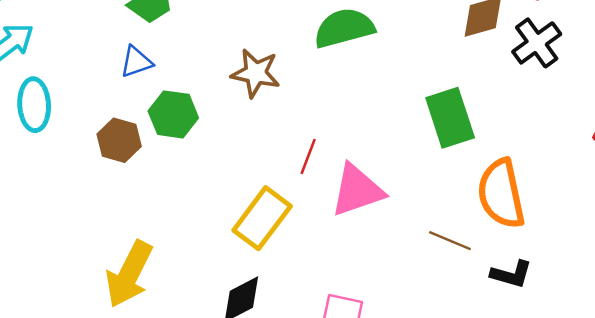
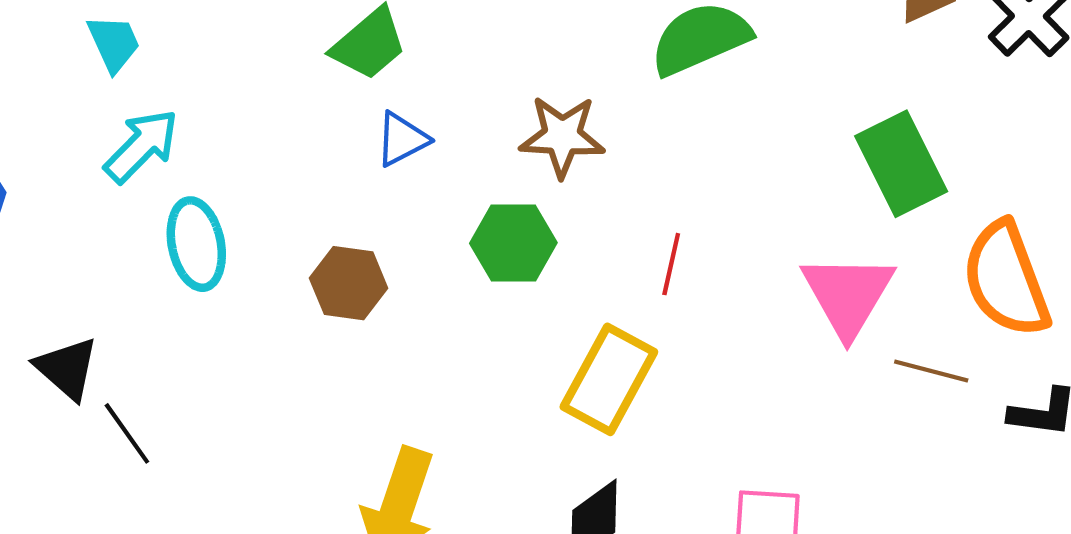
blue triangle: (136, 62) -> (402, 139), moved
green hexagon: (173, 114) -> (513, 243), moved
pink triangle: (357, 190) -> (848, 295), moved, turned -32

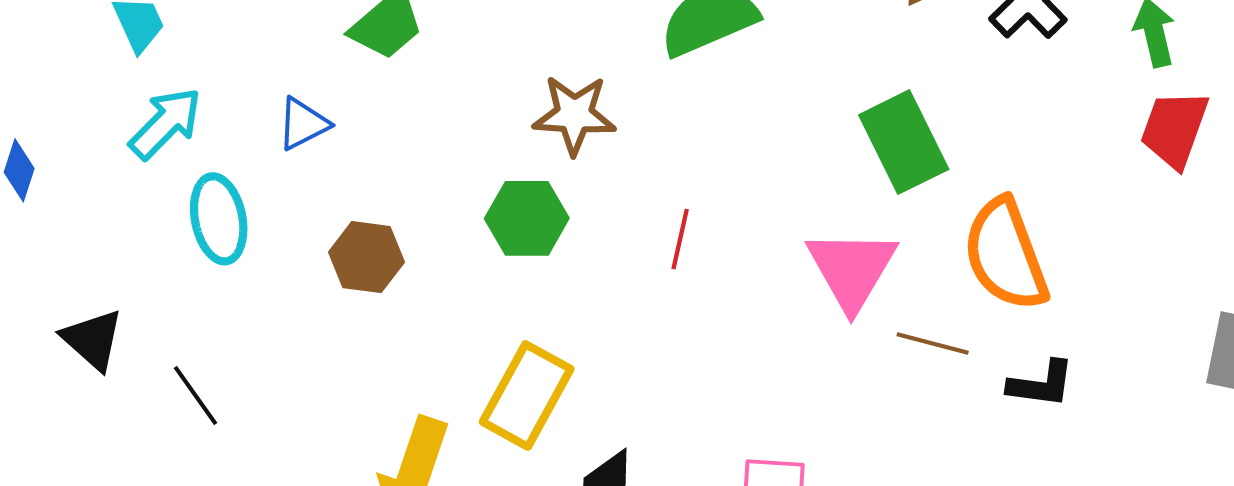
blue triangle: (402, 139) -> (303, 124), moved
yellow rectangle: (609, 379) -> (527, 395), moved
black line: (127, 433) -> (196, 395), moved

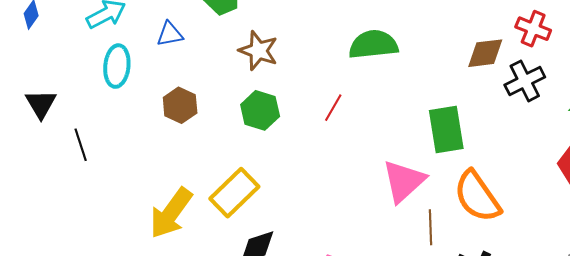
brown star: (574, 115) -> (258, 51), moved
red line: (680, 239) -> (333, 108), moved
orange semicircle: (1005, 255) -> (477, 196), turned -32
brown line: (933, 344) -> (430, 227), turned 56

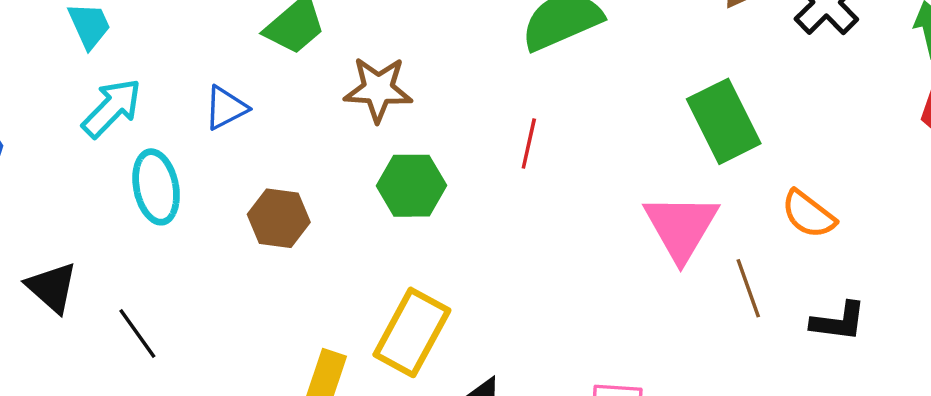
orange semicircle: (477, 196) -> (808, 214), size x0.6

